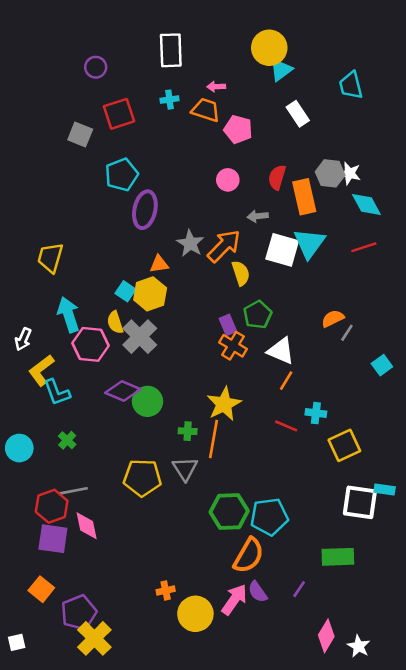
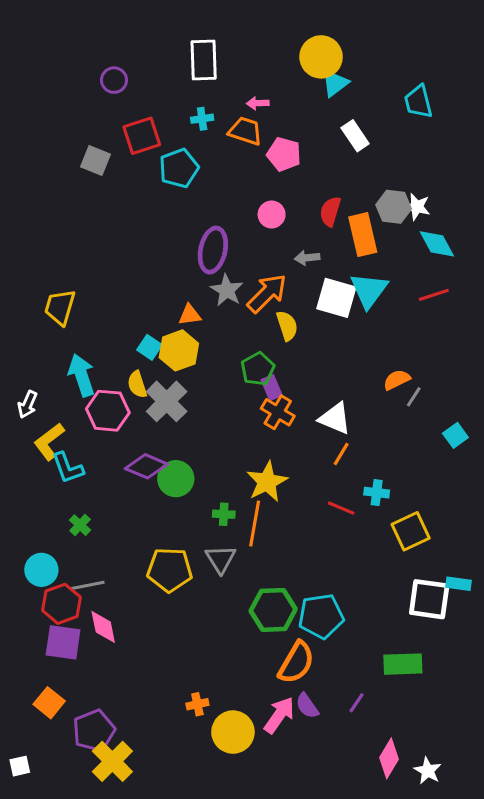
cyan pentagon: (122, 175) -> (179, 168), moved
purple ellipse: (145, 210) -> (213, 250), moved
green pentagon: (258, 315) -> (258, 369), moved
cyan circle: (19, 448) -> (41, 570), moved

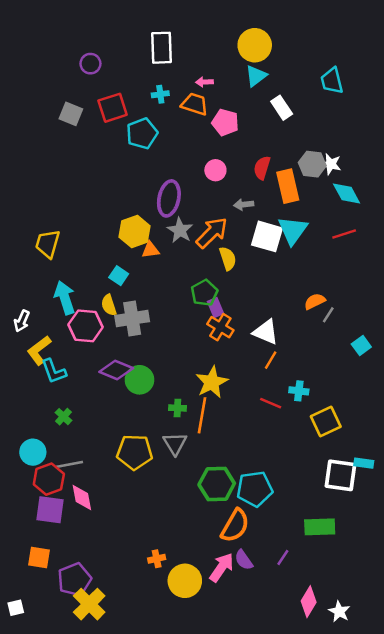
cyan triangle: (335, 83) -> (256, 76), moved
gray square: (95, 160) -> (71, 114), moved
yellow hexagon: (179, 350) -> (135, 232), moved
gray cross: (167, 401) -> (132, 319), turned 36
orange square: (49, 703) -> (39, 558), turned -30

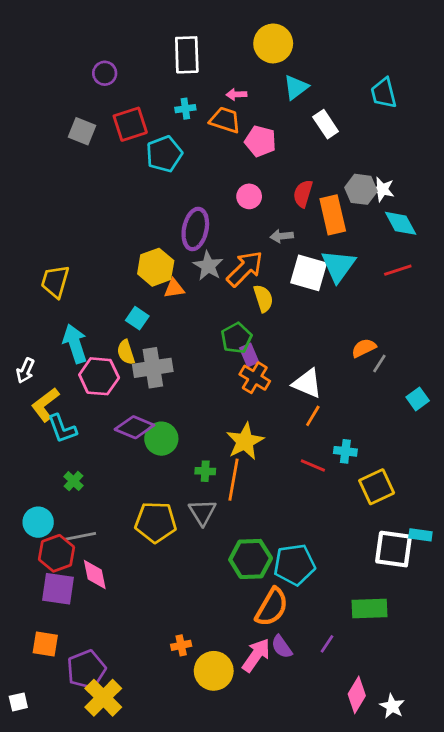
yellow circle: (255, 45) -> (273, 43), moved

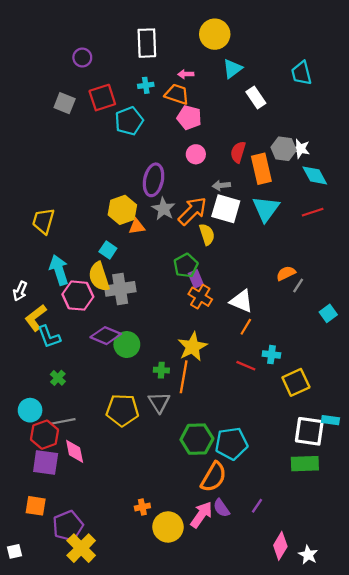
pink pentagon: (260, 141) -> (189, 118), moved
white square: (309, 273) -> (226, 209), moved
yellow semicircle: (126, 352) -> (99, 277), size x1.5
green rectangle: (369, 609) -> (305, 464), moved

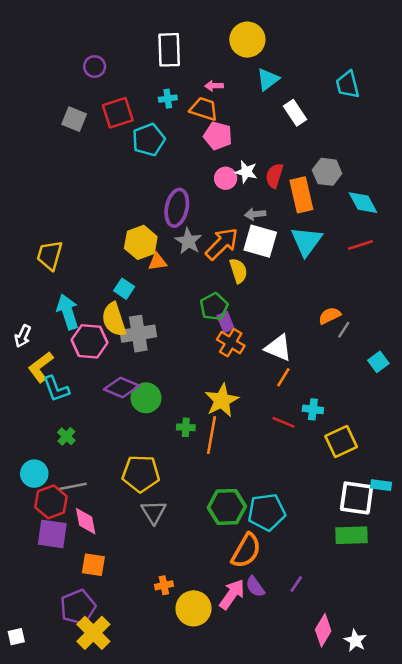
white star: (300, 149) -> (246, 172), moved
gray triangle: (159, 402) -> (154, 512), moved
orange square: (36, 506) -> (93, 565), moved

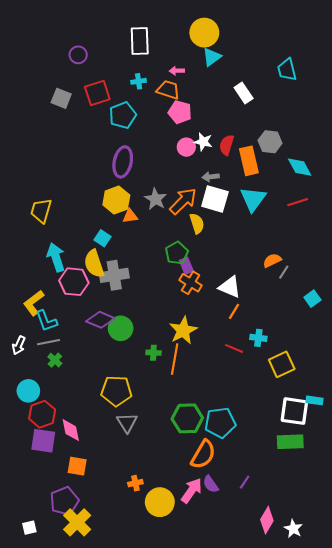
cyan triangle: (268, 79) -> (212, 57), moved
purple ellipse: (177, 208) -> (123, 162), moved
white arrow: (23, 336) -> (19, 345), moved
gray line: (73, 486) -> (48, 342), moved
white square: (16, 637) -> (29, 528), moved

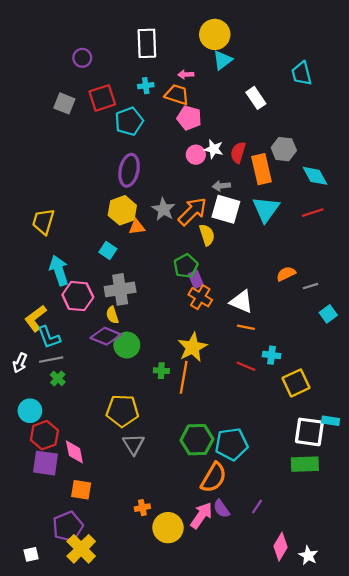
yellow semicircle: (94, 264) -> (112, 315), moved, size x0.6
gray line: (284, 272) -> (310, 286), moved, turned 40
orange line: (234, 311) -> (246, 327), turned 70

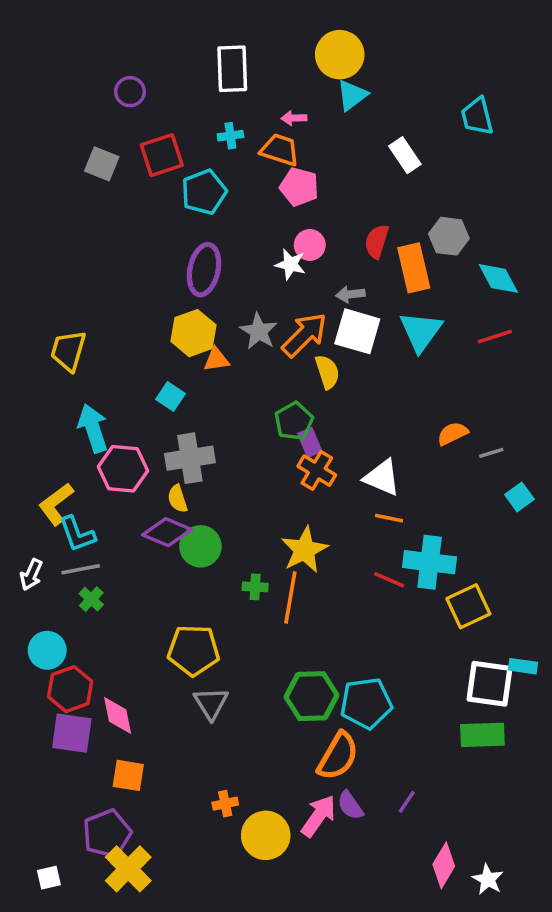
white star: (214, 149) -> (290, 264), moved
cyan cross: (272, 355) -> (430, 562), size x1.8

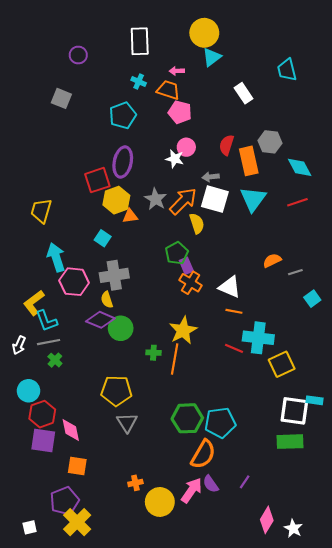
cyan cross: (230, 136) -> (139, 82), turned 32
red square: (162, 155) -> (97, 180), moved

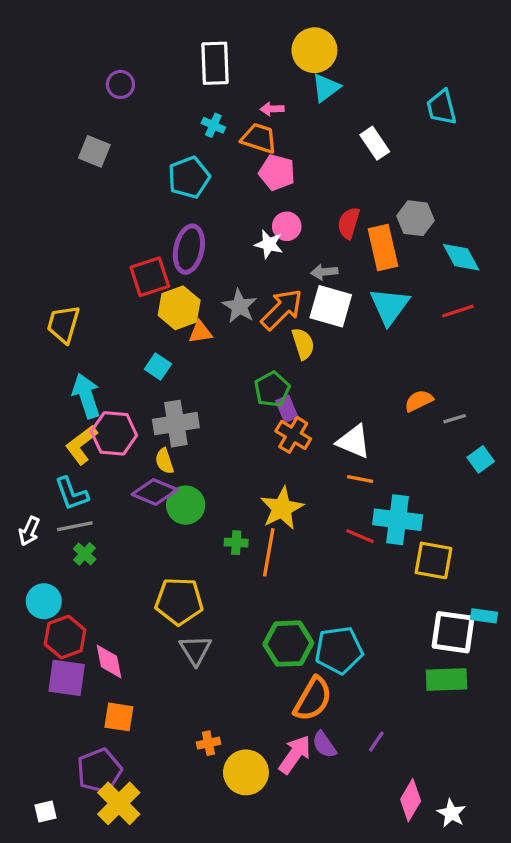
yellow L-shape: (34, 303) -> (81, 445), moved
yellow square: (282, 364) -> (433, 560), turned 35

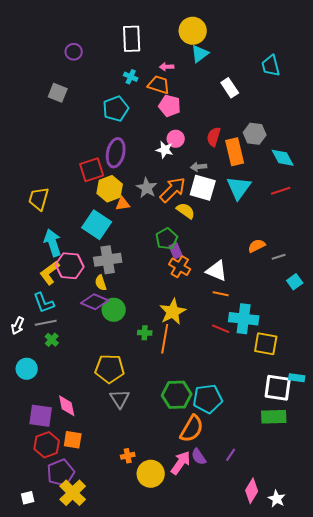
yellow semicircle: (303, 344) -> (186, 211), turned -36
cyan square: (158, 366) -> (97, 225), size x1.8
red hexagon: (65, 637) -> (47, 445), moved

